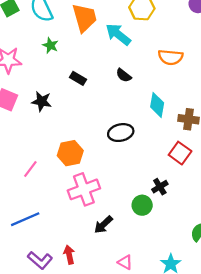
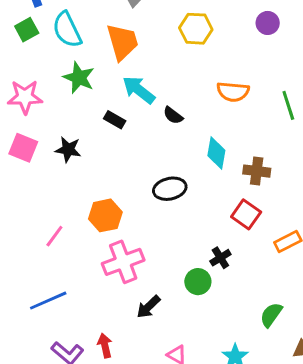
cyan arrow: (118, 34) -> (139, 90), moved
green star: (50, 45) -> (79, 78), size x1.5

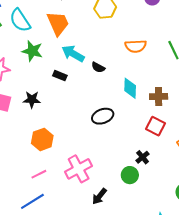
orange hexagon: (105, 215) -> (42, 139), moved
pink line: (54, 236) -> (39, 174), moved, turned 35

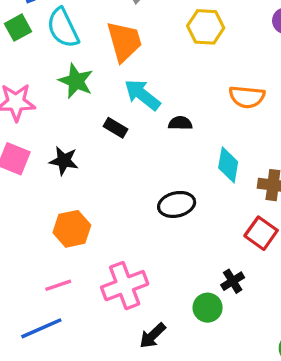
black semicircle: (98, 67) -> (180, 123), turned 144

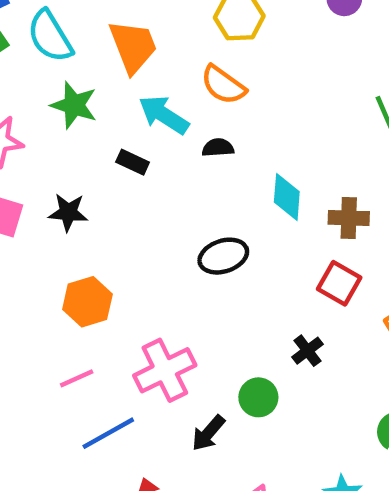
orange semicircle: (247, 97) -> (223, 85), moved, turned 36
green circle: (208, 308) -> (258, 397), moved
blue line: (41, 328) -> (108, 433), moved

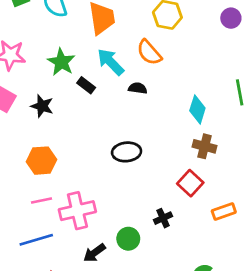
green star: (74, 105) -> (61, 62), moved
cyan diamond: (287, 197) -> (197, 109), moved
pink line: (77, 378) -> (41, 200), moved

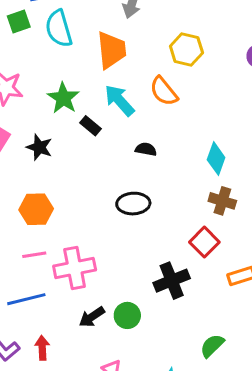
black semicircle: (138, 88) -> (146, 149), moved
black cross: (163, 218) -> (172, 281), size x1.6
green circle: (128, 239) -> (127, 315), moved

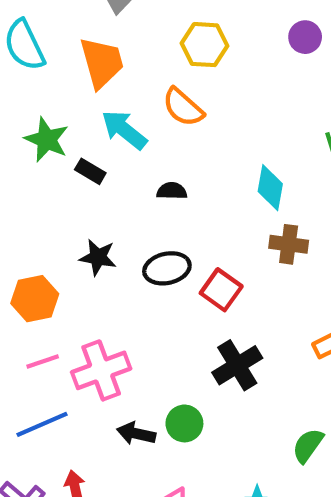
black star: (39, 147) -> (98, 257), moved
red square: (204, 242) -> (221, 290), moved
black arrow: (92, 317) -> (136, 434), turned 56

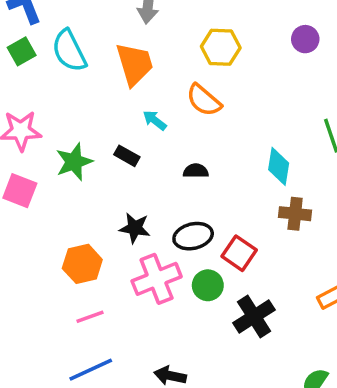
cyan arrow: (124, 130) -> (155, 120), size x0.6
green star: (47, 140) -> (74, 162), moved, turned 30
pink cross: (101, 370) -> (157, 279), moved
green circle: (184, 423) -> (208, 285), moved

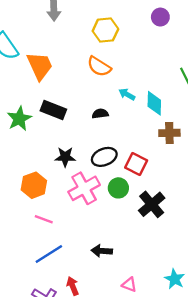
orange trapezoid: (135, 64) -> (40, 66), moved
cyan arrow: (155, 120) -> (127, 94), moved
black rectangle: (127, 156) -> (53, 110), size x1.5
pink line: (90, 317) -> (44, 219), turned 48

